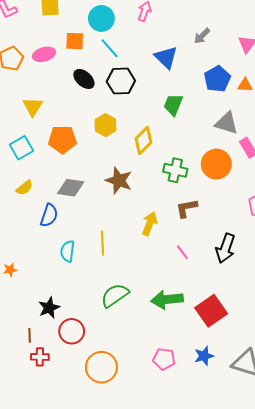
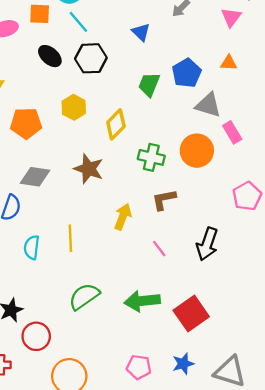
blue triangle: (166, 57) -> (141, 32), size x0.7
blue pentagon: (217, 79) -> (187, 73), moved

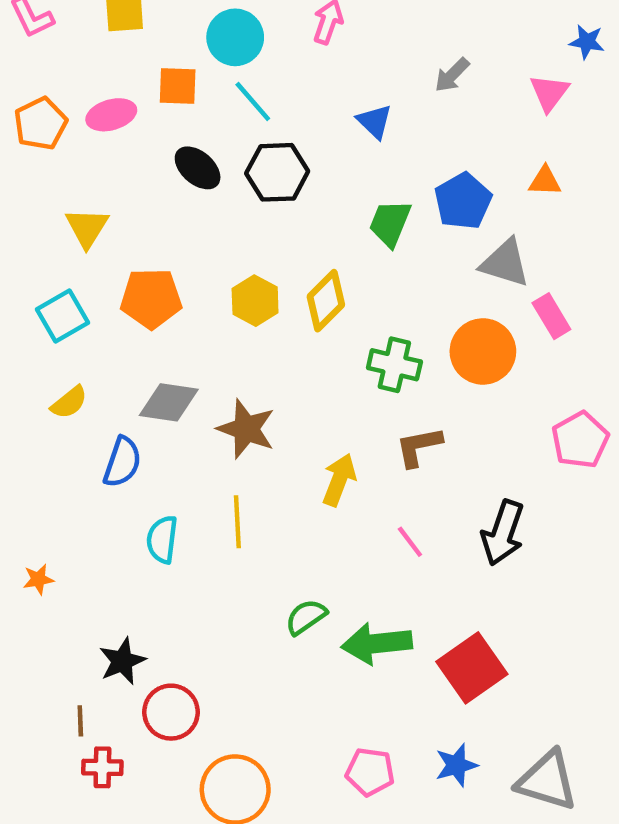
yellow hexagon: (74, 107) -> (255, 301), moved
brown star: (89, 169) -> (246, 429), moved
green semicircle: (84, 296) -> (306, 617), moved, size x0.7

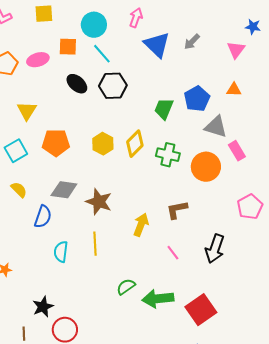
blue triangle: (375, 121) -> (157, 45), moved, size x1.6
green cross: (394, 365) -> (168, 155), moved
yellow semicircle: (69, 402) -> (19, 190), turned -96

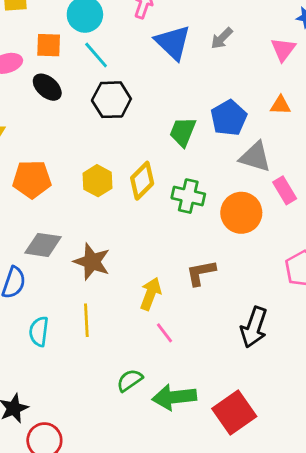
black ellipse: (77, 84) -> (47, 87), moved
pink line: (173, 253) -> (165, 333), moved

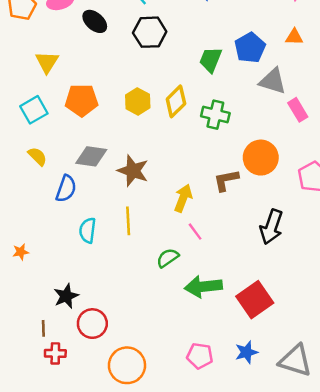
orange circle: (241, 213) -> (261, 158), moved
green semicircle: (130, 380) -> (168, 258), moved

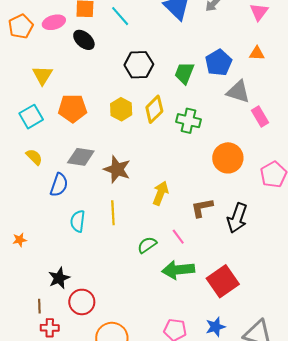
black hexagon: (150, 32) -> (139, 65), moved
brown L-shape: (226, 180) -> (202, 208), moved
pink line: (195, 232) -> (178, 237), moved

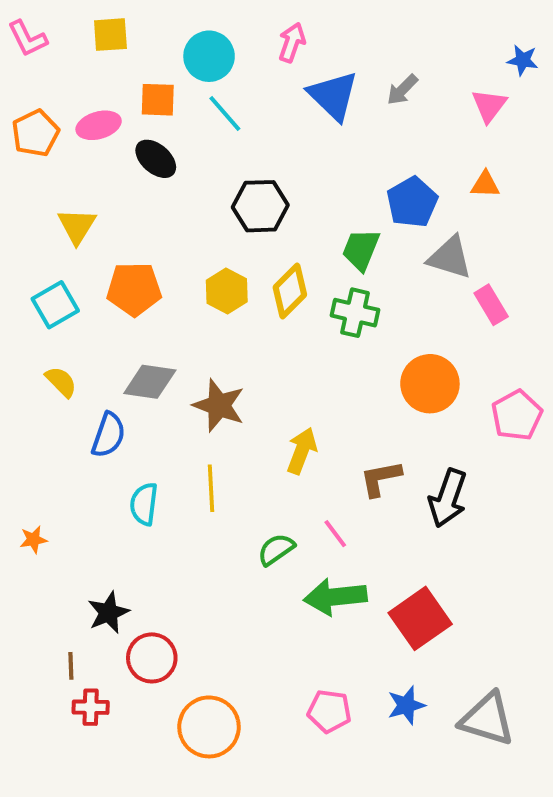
green trapezoid: (184, 73) -> (361, 250), moved

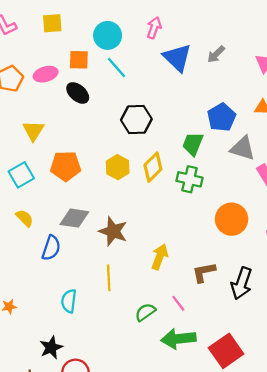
cyan semicircle: (144, 504) -> (69, 301), moved

